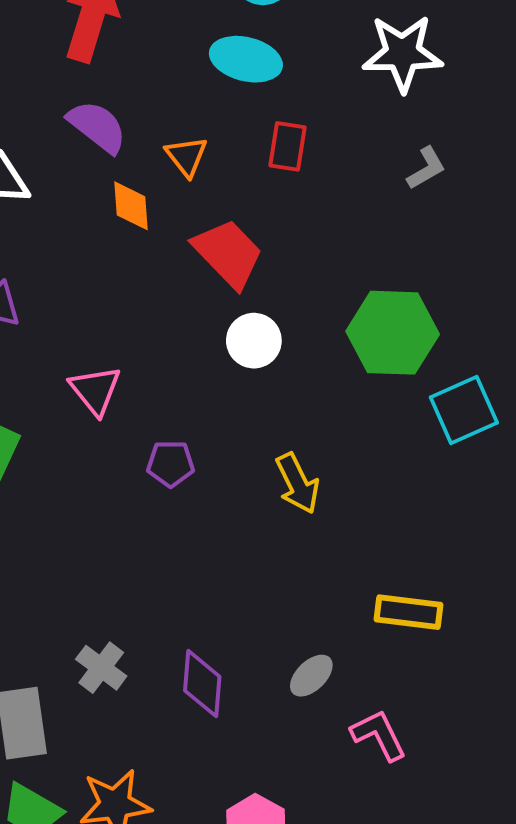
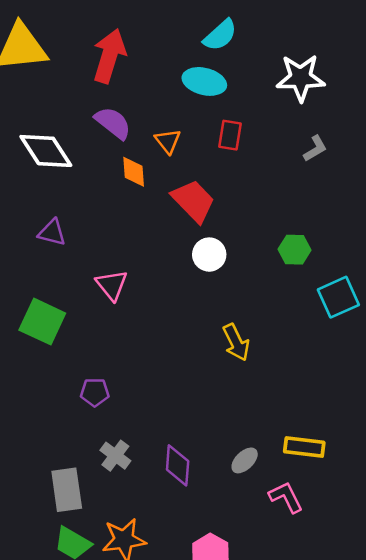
green hexagon: (393, 333) -> (295, 250), size x0.6
purple pentagon: (171, 464) -> (95, 392), moved
yellow rectangle: (408, 612) -> (304, 447), moved

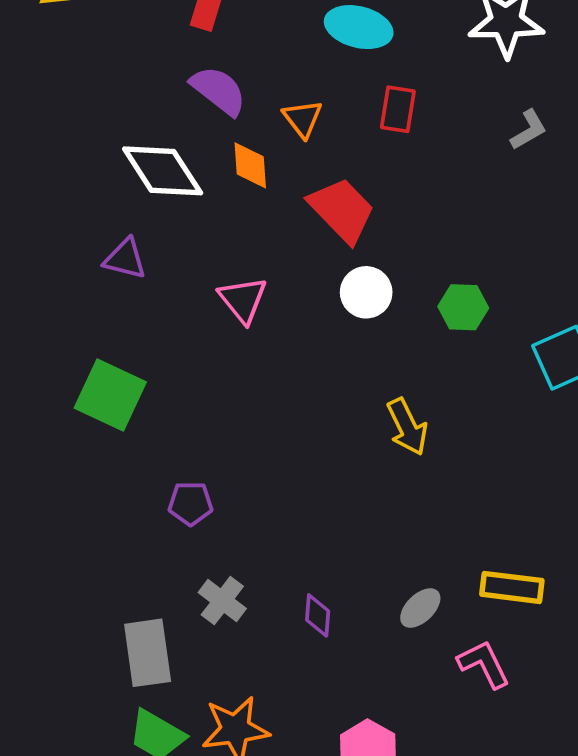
white diamond: (46, 151) -> (163, 171), moved
green hexagon: (295, 250) -> (463, 307), moved
pink triangle: (112, 285) -> (243, 300), moved
purple diamond: (178, 465) -> (318, 615), size x0.7

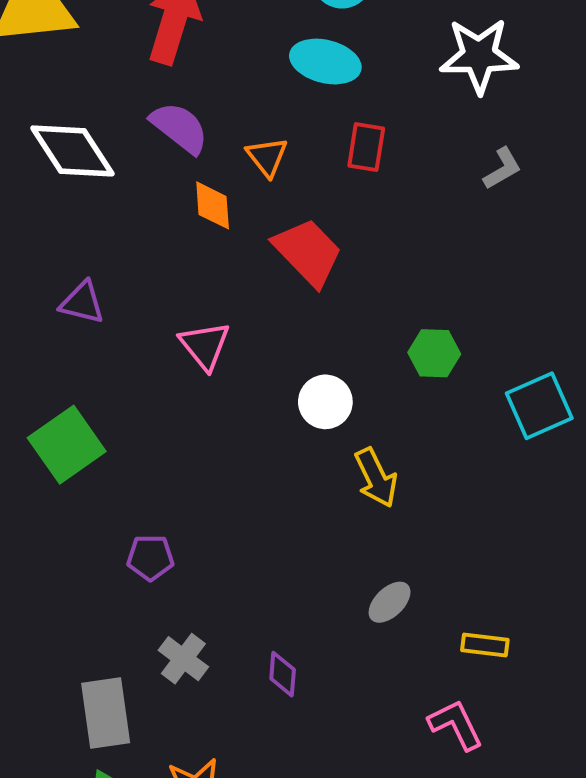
white diamond: (163, 171) -> (73, 151), moved
white circle: (366, 292) -> (325, 402), moved
green square: (110, 395) -> (67, 445), turned 30
yellow rectangle: (512, 587) -> (485, 645), size x0.7
gray ellipse: (420, 608) -> (390, 602), moved

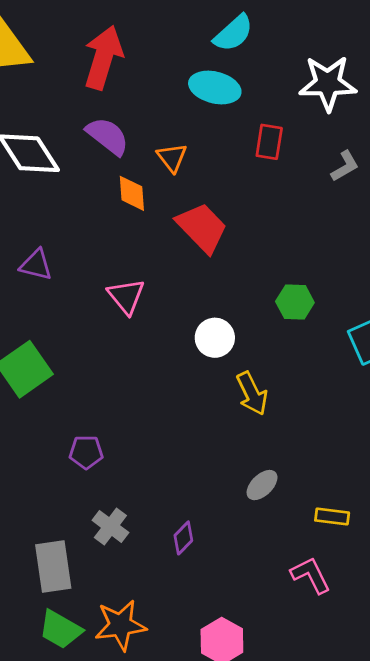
red rectangle: (366, 147) -> (269, 142), moved
purple diamond: (283, 674) -> (183, 538), turned 40

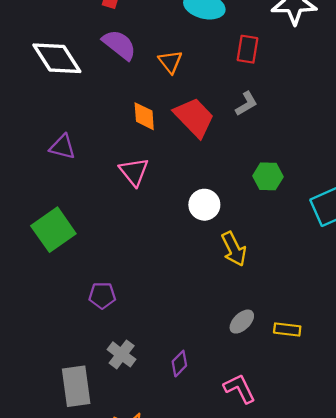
gray L-shape: (345, 166) -> (246, 104), moved
orange diamond: (132, 193) -> (144, 116), moved
yellow rectangle: (332, 516) -> (287, 330), moved
pink L-shape: (311, 575) -> (240, 389), moved

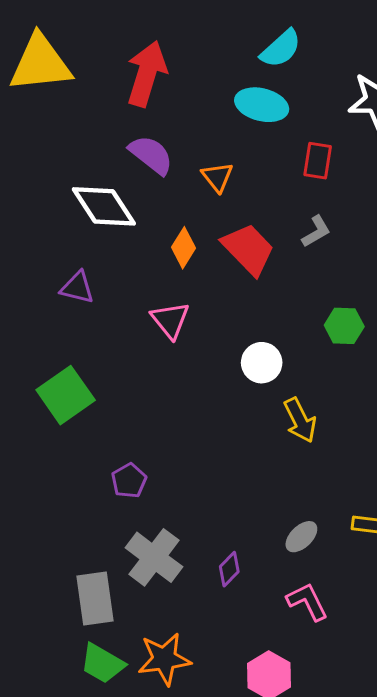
white diamond: (57, 58) -> (104, 206), moved
orange diamond: (144, 116) -> (183, 248), turned 36
purple pentagon: (102, 295) -> (129, 481), turned -30
gray ellipse: (242, 322) -> (301, 537), moved
gray cross: (122, 354) -> (154, 557), size x1.5

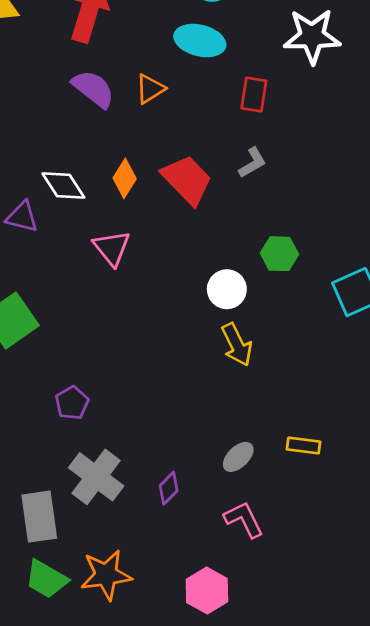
orange triangle: (217, 177) -> (150, 89), moved, turned 36
white diamond: (104, 206) -> (63, 185), moved, size x0.7
white circle: (262, 363) -> (227, 289), moved

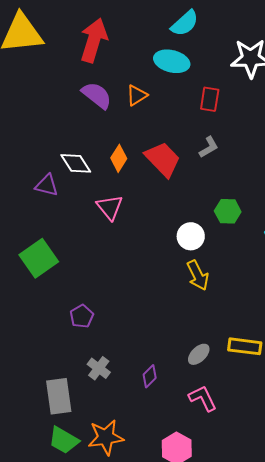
yellow rectangle: (304, 446) -> (245, 346), size x1.4
gray cross: (96, 477) -> (99, 368), size x0.6

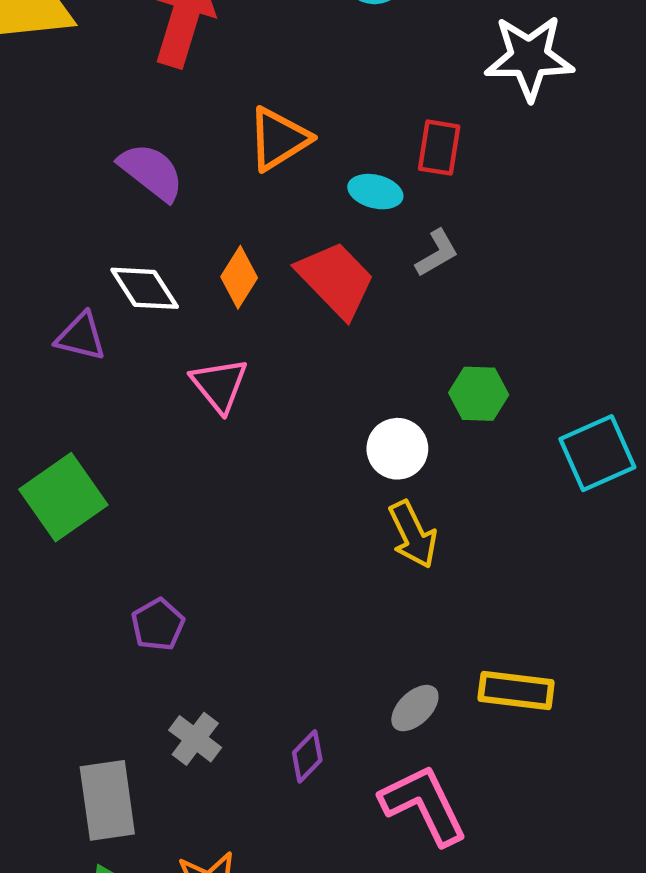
cyan ellipse: (172, 61) -> (375, 192), moved, size x0.7
purple semicircle: (97, 95) -> (151, 172), moved
orange triangle: (137, 95) -> (279, 139), size x1.4
pink L-shape: (203, 398) -> (424, 805), size x1.4

